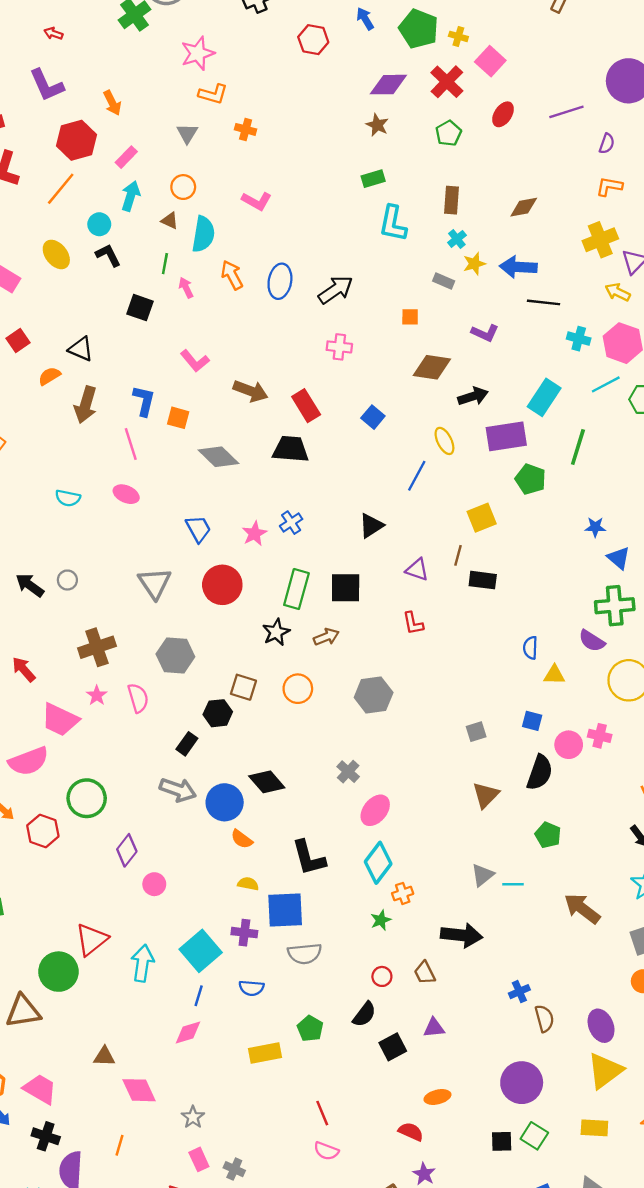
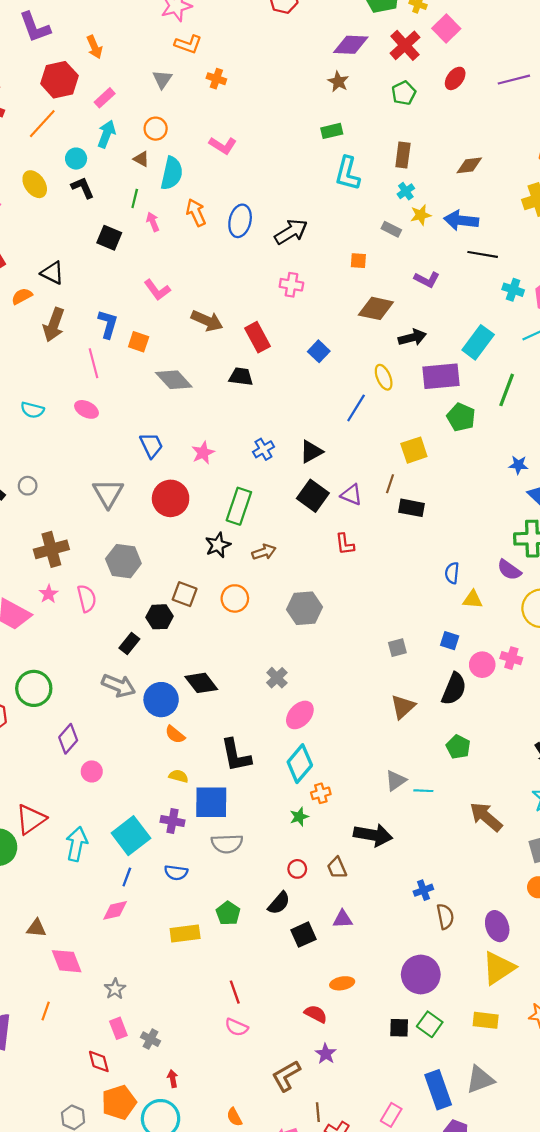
black trapezoid: (291, 449) -> (241, 377), size x0.7
blue cross: (291, 523) -> (263, 449), moved
black square: (346, 588) -> (313, 496), moved, turned 32

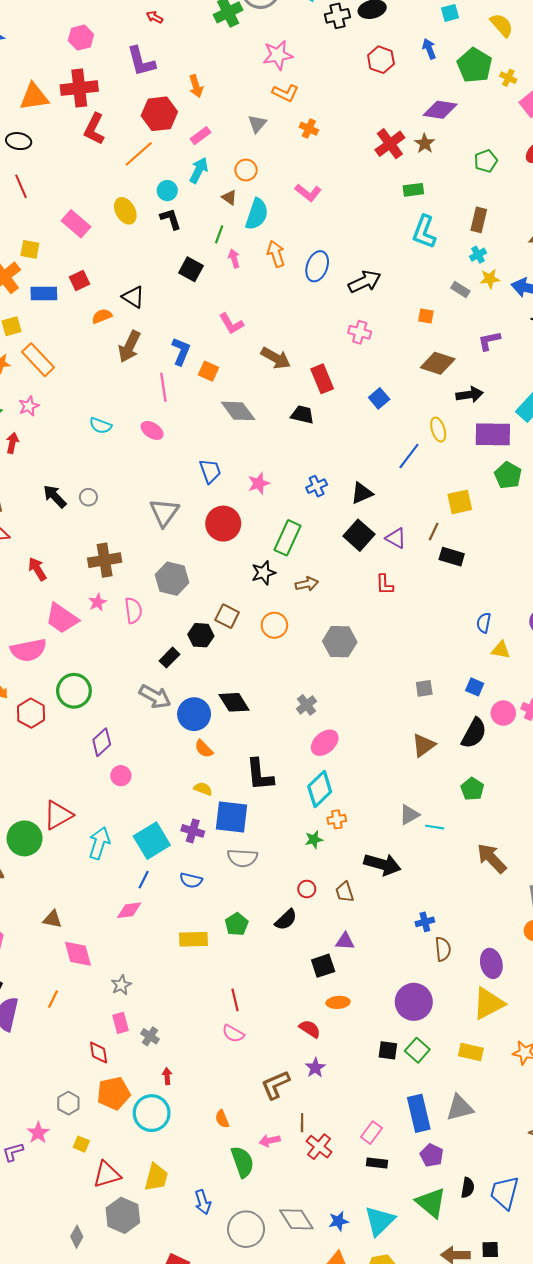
red cross: (405, 45) -> (390, 144), moved
purple L-shape: (427, 279) -> (489, 341), turned 135
black square: (304, 935) -> (323, 966), moved

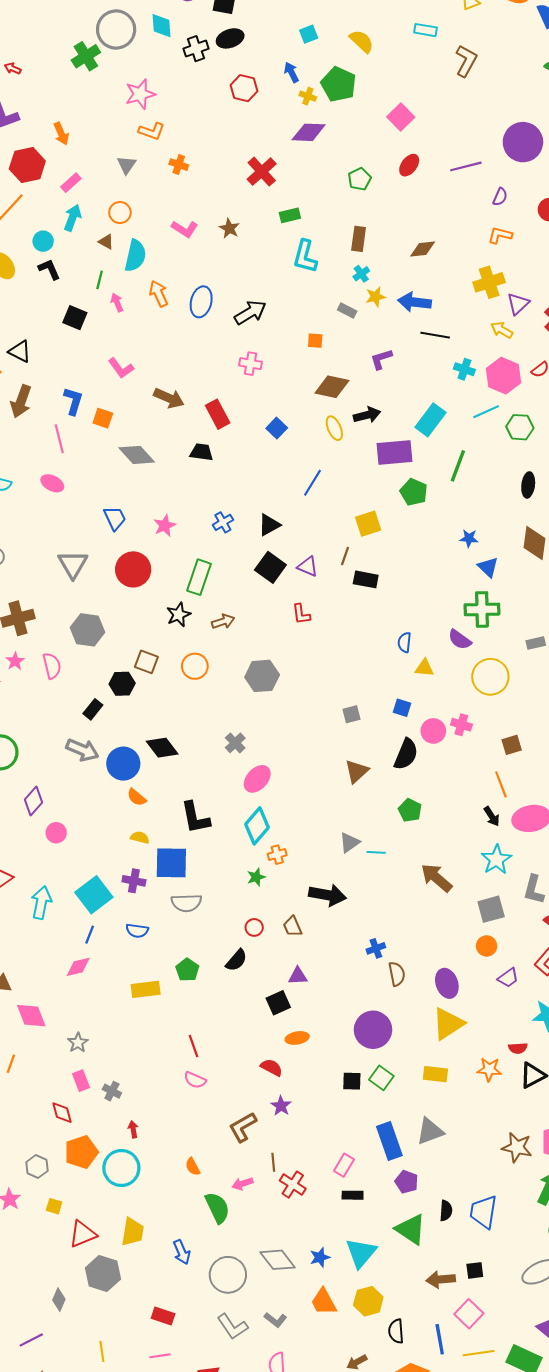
yellow cross: (508, 78) -> (308, 96), moved
brown star: (425, 144) -> (229, 228), moved
yellow ellipse: (438, 430) -> (334, 428), moved

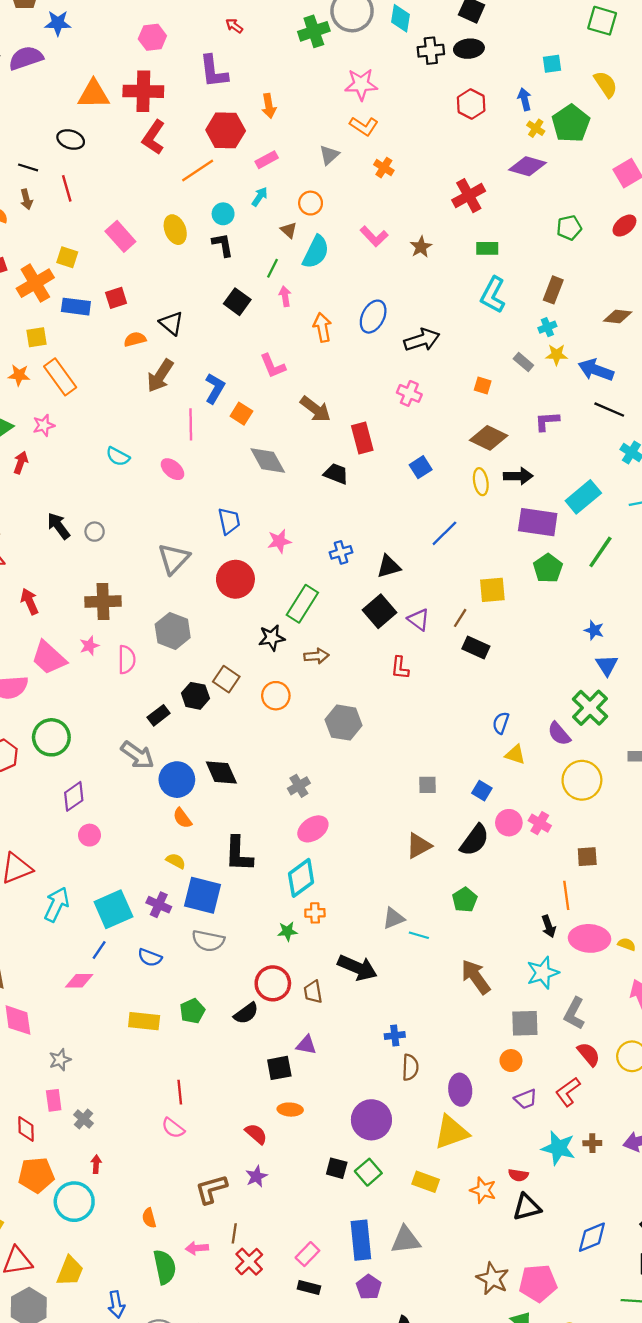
cyan arrow: (73, 218) -> (260, 197), size x0.7
orange arrow: (159, 294) -> (322, 327), moved
green cross: (482, 609) -> (590, 708), turned 32
red circle: (254, 927) -> (273, 983), size x1.8

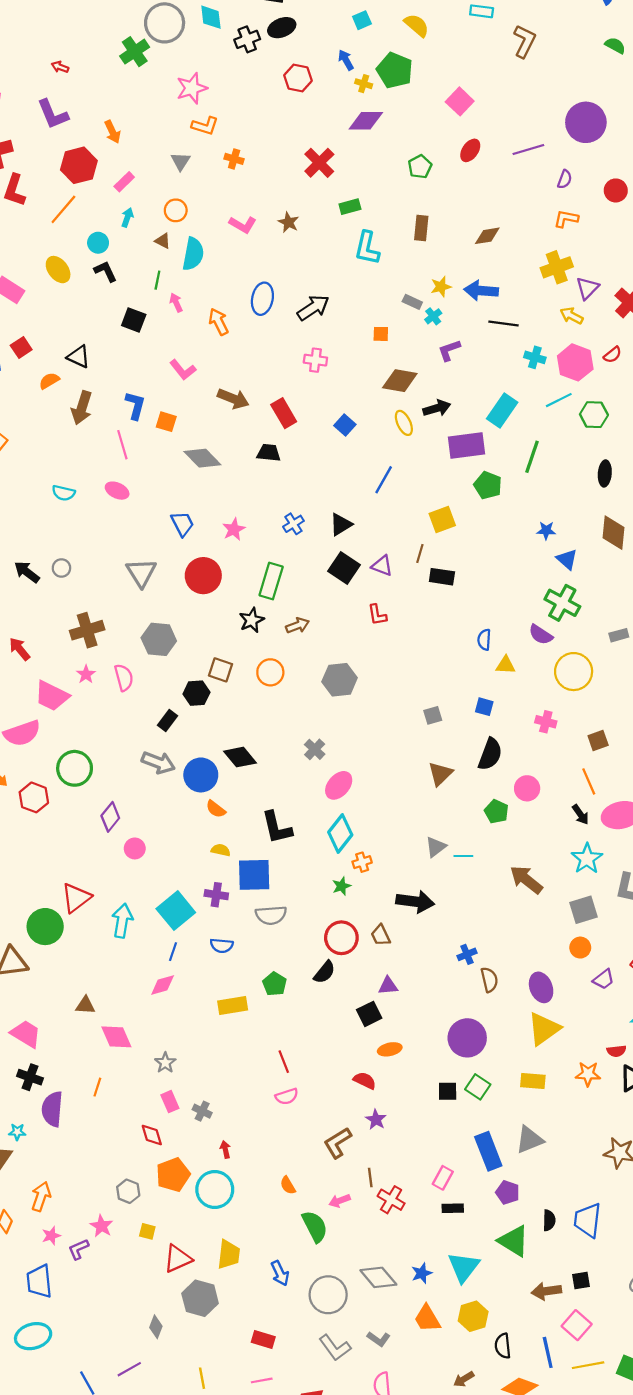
cyan cross: (547, 327) -> (433, 316), moved
pink circle: (509, 823) -> (527, 788), moved
pink semicircle: (173, 1128) -> (287, 1096), turned -40

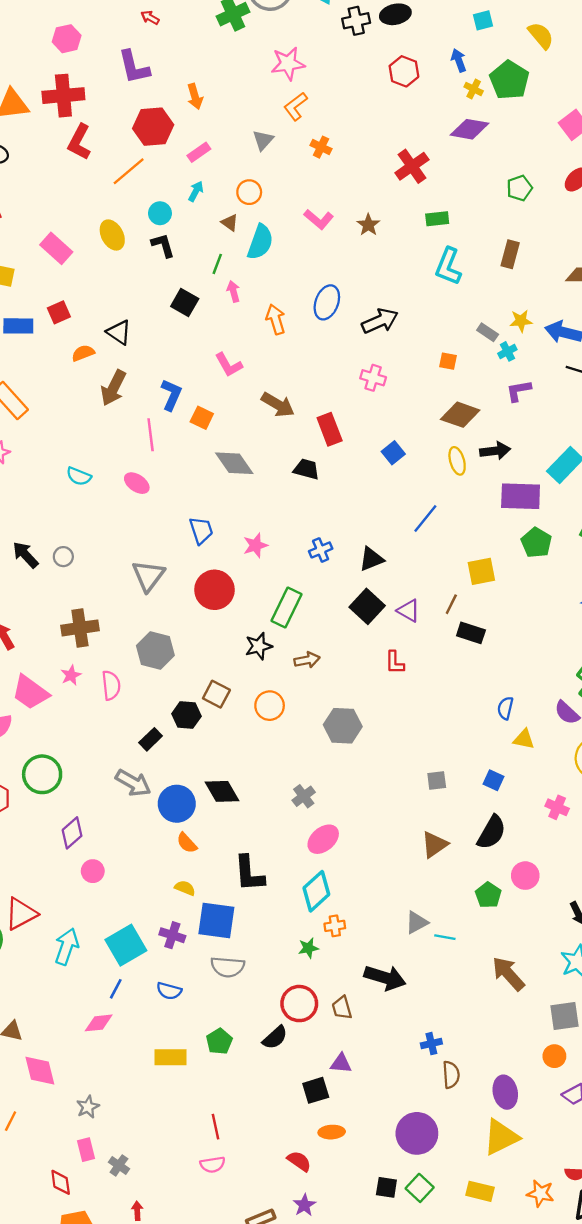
orange L-shape: (205, 126) -> (296, 106), turned 116

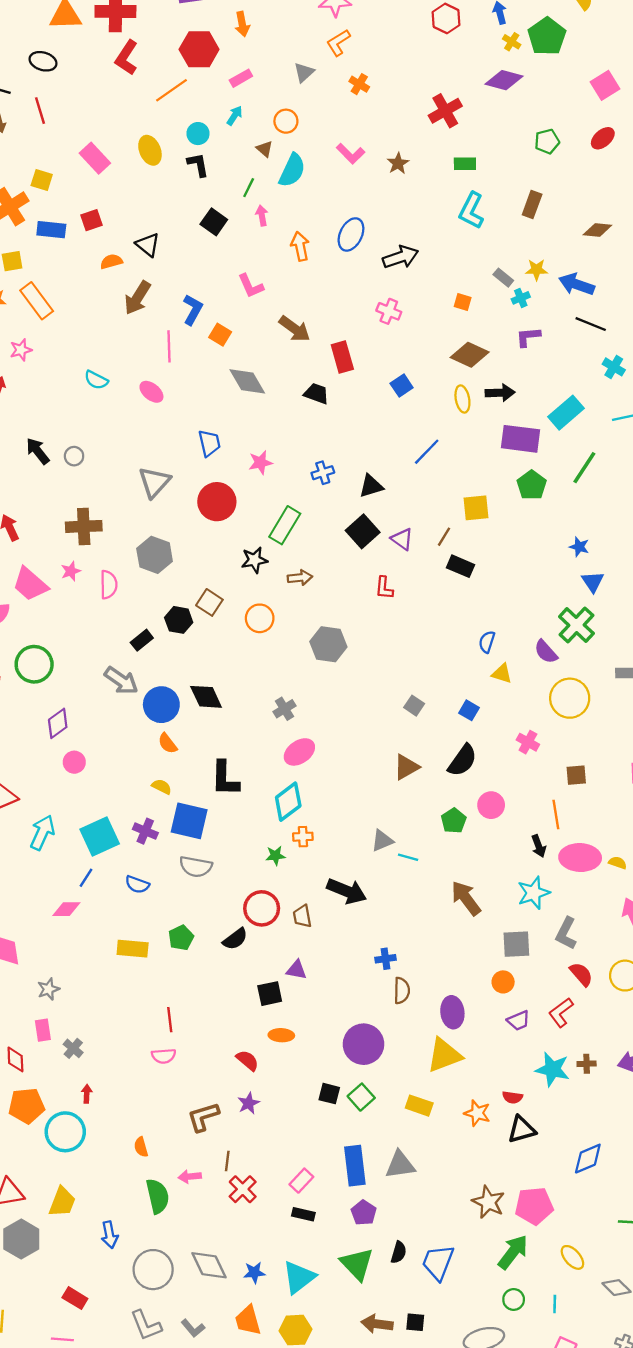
gray square: (437, 781) -> (414, 706), turned 36

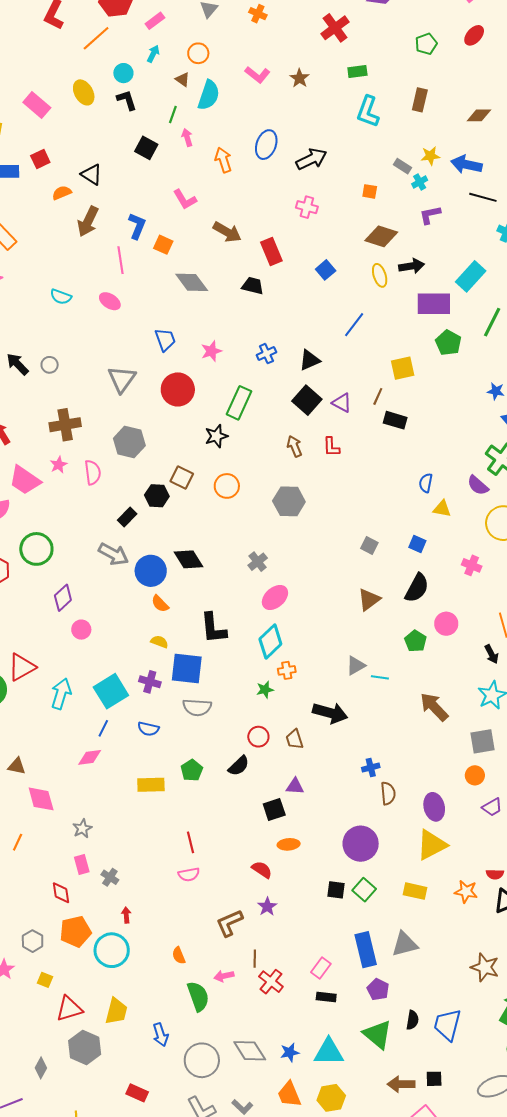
brown arrow: (300, 578) -> (294, 446), moved, turned -100
red circle: (262, 908) -> (258, 737), size x0.7
cyan triangle: (299, 1277) -> (329, 1052), turned 44

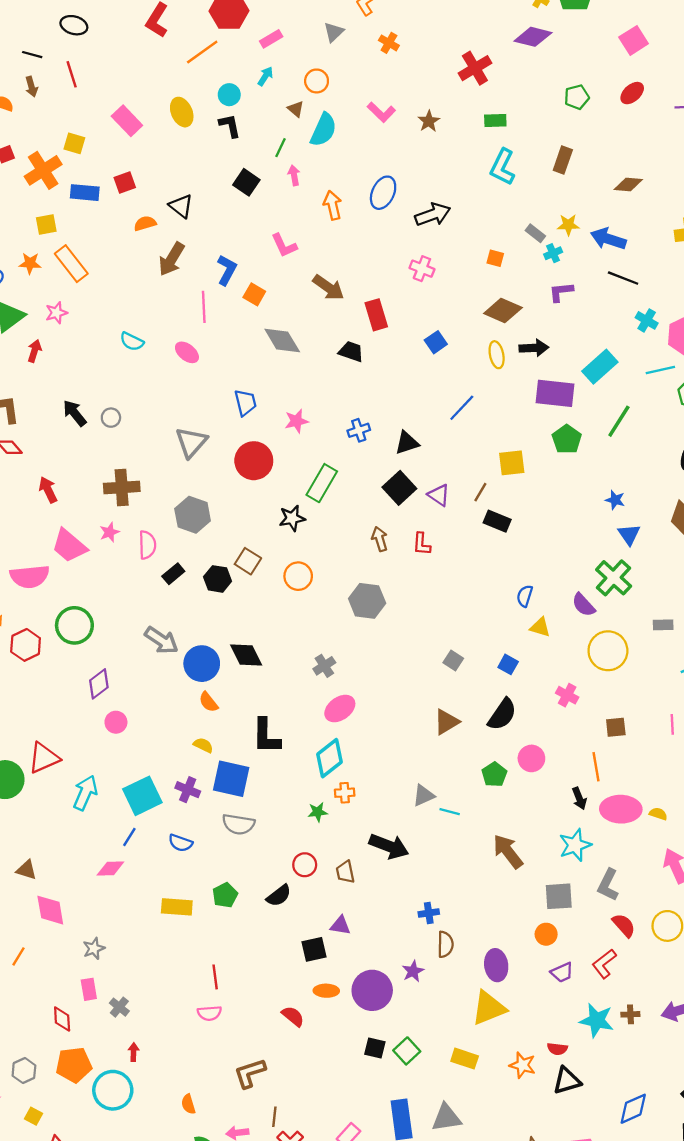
black rectangle: (127, 517) -> (173, 574), moved
purple circle: (361, 844) -> (372, 990), moved
purple star: (267, 907) -> (413, 971), moved

